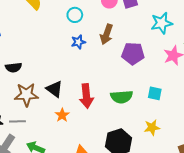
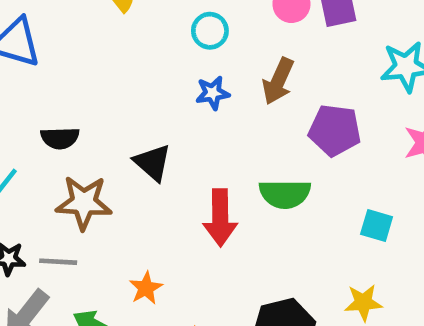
black triangle: (54, 89) -> (152, 163), moved
green semicircle: (122, 97) -> (285, 194), moved
orange star: (62, 115) -> (146, 288), moved

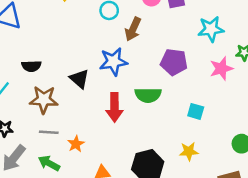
brown arrow: (278, 81) -> (133, 29), moved
blue star: (213, 93) -> (113, 62), moved, size x1.6
gray line: (58, 262) -> (49, 132), moved

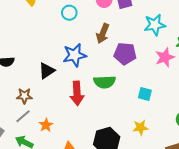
brown arrow: (133, 29) -> (103, 34), moved
black triangle: (79, 79) -> (47, 71), turned 48
brown star: (44, 100) -> (24, 96), moved, size x0.7
gray line: (49, 132) -> (23, 116), turned -42

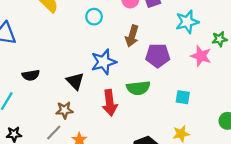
pink star: (165, 57) -> (201, 56), turned -30
black triangle: (47, 71) -> (75, 81), turned -36
brown star: (24, 96) -> (64, 110), moved

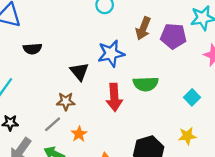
purple pentagon: (158, 56) -> (173, 36), moved
black semicircle: (31, 75) -> (32, 49), moved
cyan square: (183, 97) -> (192, 97), turned 32

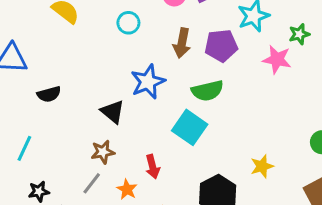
green semicircle: (146, 84) -> (207, 91), moved
red arrow: (114, 97) -> (153, 167), moved, size x0.7
cyan square: (192, 97) -> (190, 127), moved, size x1.6

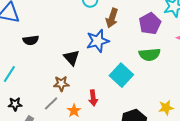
brown arrow: (182, 43) -> (112, 18), moved
purple pentagon: (221, 46) -> (150, 23), turned -30
green semicircle: (207, 91) -> (150, 54), moved

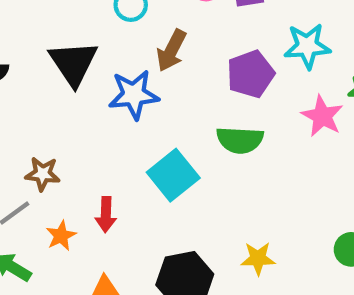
black triangle: (72, 58) -> (73, 63), moved, size x1.4

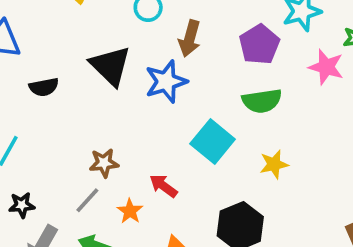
red arrow: (106, 214) -> (163, 186), turned 136
yellow star: (258, 258) -> (274, 164), moved

